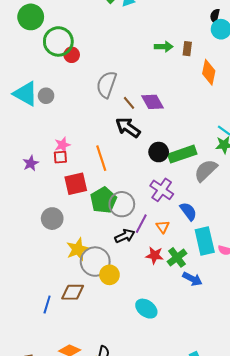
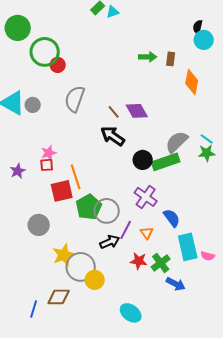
gray semicircle: (106, 84) -> (75, 99), moved
orange line: (101, 158) -> (76, 177), moved
gray semicircle: (206, 170) -> (177, 142), moved

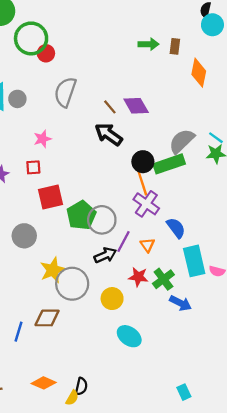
pink star: (49, 153) -> (42, 139), moved
orange line: (76, 177) -> (142, 181), moved
yellow circle: (95, 280) -> (112, 299), moved

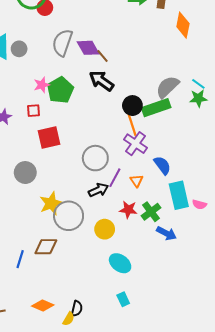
purple diamond: (136, 106) -> (88, 48), moved
green pentagon: (81, 215) -> (60, 90), moved
cyan rectangle: (184, 392) -> (123, 299), moved

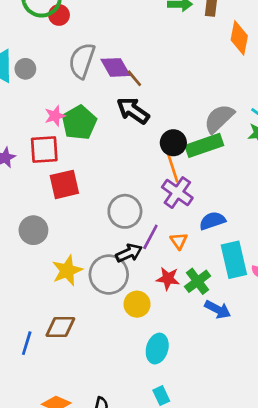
red square: (33, 111) -> (44, 149), size x1.6
blue semicircle: (162, 165) -> (212, 221), turned -72
gray circle: (69, 216) -> (109, 275), moved
cyan ellipse: (120, 263) -> (157, 349), turned 70

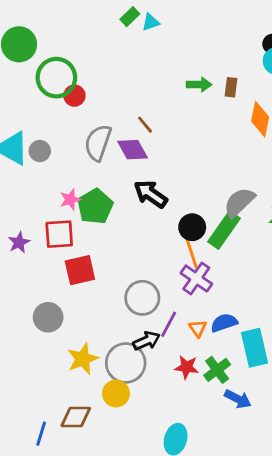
brown line: (134, 78) -> (145, 125), moved
green rectangle: (204, 145) -> (224, 230), turned -36
blue semicircle: (212, 221) -> (224, 323), moved
yellow circle: (137, 304) -> (116, 393), moved

